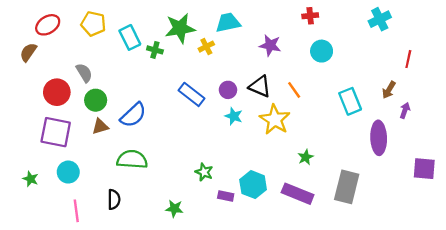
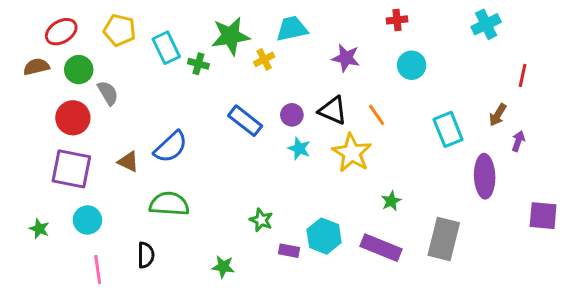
brown semicircle: (28, 52) -> (36, 67), turned 42
green circle: (96, 100) -> (79, 70), moved
brown triangle: (100, 126) -> (128, 162), turned 42

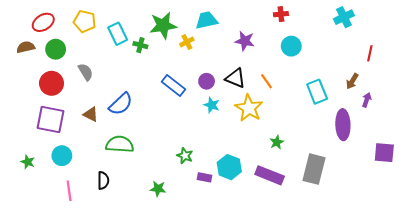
gray semicircle: (108, 93) -> (86, 72), moved

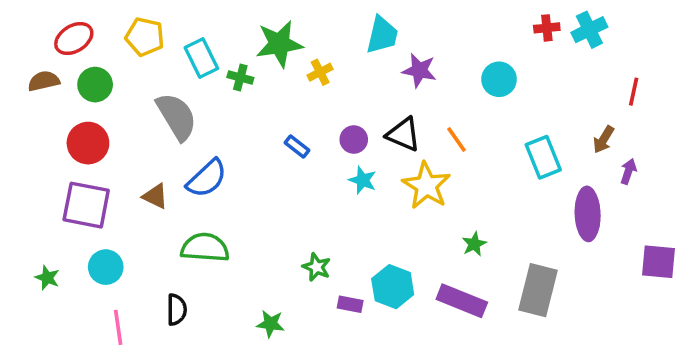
red cross: (281, 14) -> (547, 28), moved
cyan trapezoid: (207, 20) -> (382, 35), moved, turned 115
gray semicircle: (86, 72) -> (177, 116), moved, size x1.6
blue rectangle: (173, 85) -> (297, 147), size x0.6

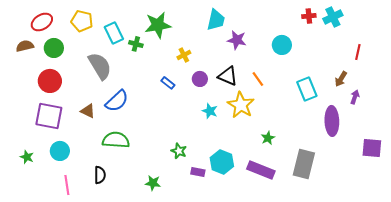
yellow cross: (320, 72) -> (184, 55), moved
cyan star: (363, 180) -> (210, 111), moved

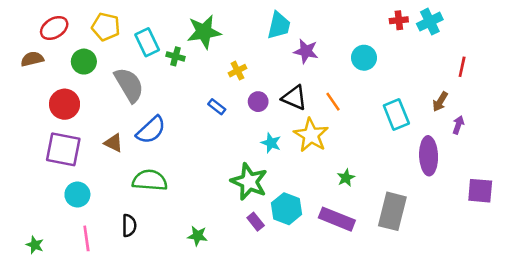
green circle: (54, 48) -> (84, 62), moved
green star: (179, 151) -> (249, 182), moved, size x1.8
green star: (27, 157) -> (35, 245), moved
purple rectangle: (198, 172) -> (256, 222), turned 40

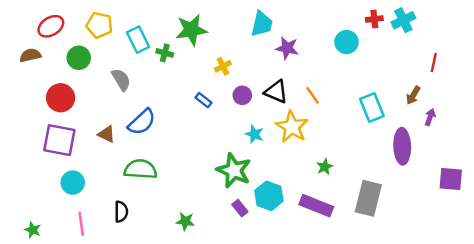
cyan circle: (364, 58) -> (346, 42), moved
gray semicircle: (129, 85) -> (121, 80), size x0.7

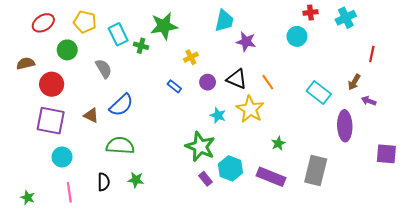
red cross: (374, 19) -> (310, 12), moved
brown semicircle: (30, 55) -> (26, 63), moved
cyan rectangle: (372, 107) -> (319, 93), turned -30
purple arrow: (430, 117) -> (369, 101), turned -88
green star: (185, 221) -> (136, 180), moved

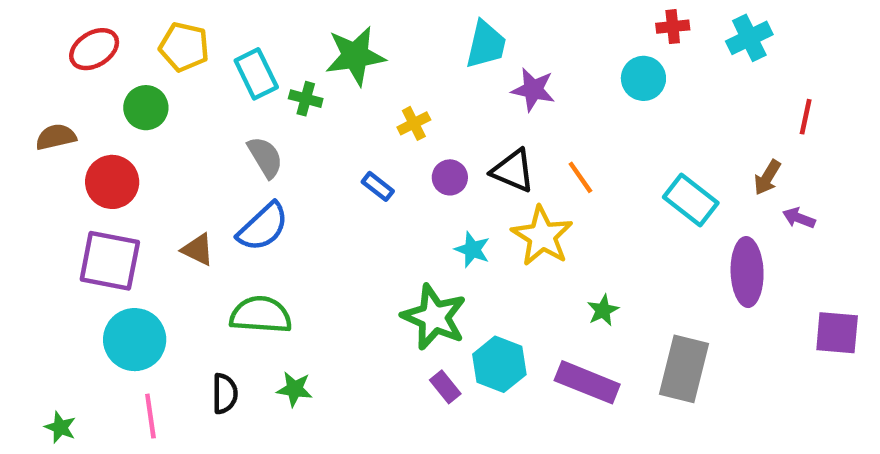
gray semicircle: (104, 69) -> (265, 157), moved
cyan circle: (62, 157) -> (135, 340), size x1.4

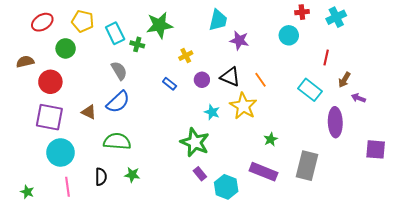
red line: (806, 117) -> (326, 58), moved
cyan hexagon: (499, 364) -> (226, 187), moved

